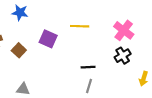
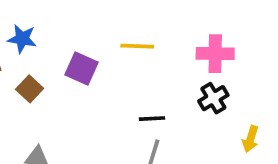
blue star: (20, 13) -> (22, 39), moved
pink cross: (124, 30) -> (215, 54), turned -36

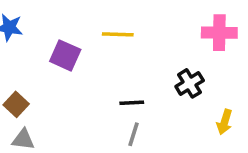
pink cross: (215, 54) -> (219, 33), moved
brown square: (30, 89) -> (16, 104), moved

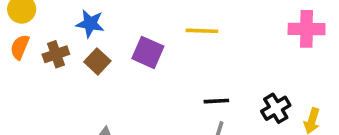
black cross: (190, 83) -> (276, 108), moved
brown square: (16, 104) -> (97, 61), moved

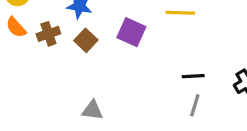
orange semicircle: (20, 47) -> (16, 27), turned -65

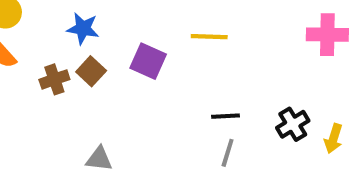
brown cross: (48, 34) -> (54, 79), moved

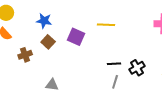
brown cross: (54, 79) -> (25, 55), moved
black cross: (293, 124) -> (137, 68), moved

